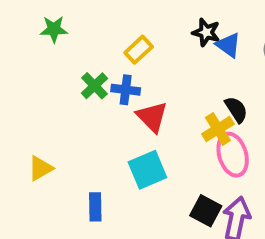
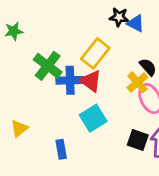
yellow rectangle: (139, 50) -> (95, 53), moved, size x1.5
green cross: (94, 86) -> (48, 66), size x1.5
blue cross: (126, 90) -> (70, 80), moved, size x1.4

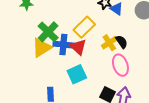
yellow cross: (137, 82) -> (109, 43), moved
yellow triangle: (19, 129) -> (42, 48), moved, size x1.5

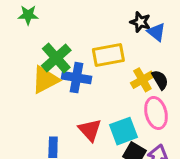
yellow rectangle: (84, 27) -> (108, 55), turned 30
red triangle: (78, 47) -> (90, 130), moved
cyan square: (77, 74) -> (124, 131), moved

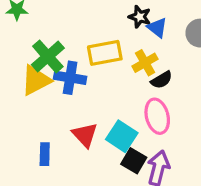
yellow cross: (142, 80) -> (145, 63), moved
black semicircle: (160, 80) -> (162, 80), turned 90
cyan square: (124, 131) -> (122, 136), turned -36

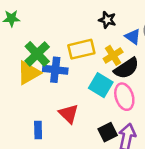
blue triangle: (157, 28) -> (133, 37), moved
black semicircle: (162, 80) -> (126, 68), size x1.5
cyan square: (122, 136) -> (101, 85), moved
black square: (134, 161) -> (108, 132), turned 36

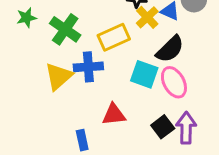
green cross: (37, 54) -> (65, 29), moved
yellow cross: (113, 55) -> (147, 17), moved
red triangle: (69, 114) -> (114, 114), turned -40

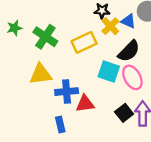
blue cross: (88, 67) -> (67, 92), moved
yellow triangle: (59, 76) -> (41, 74), turned 35

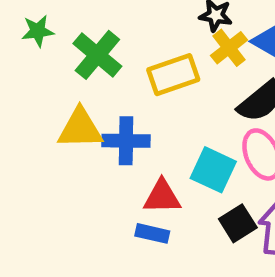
cyan square: (109, 71) -> (213, 170), moved
blue cross: (67, 92) -> (126, 141), moved
blue rectangle: (60, 124) -> (152, 233), moved, turned -70

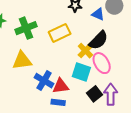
yellow cross: (229, 48) -> (85, 51), moved
green cross: (97, 55) -> (26, 28), turned 35
blue cross: (126, 141) -> (44, 81), moved, turned 36

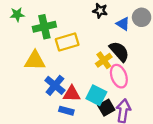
yellow rectangle: (60, 33) -> (67, 42), moved
black semicircle: (98, 40) -> (119, 51), turned -95
cyan square: (81, 72) -> (96, 95), moved

